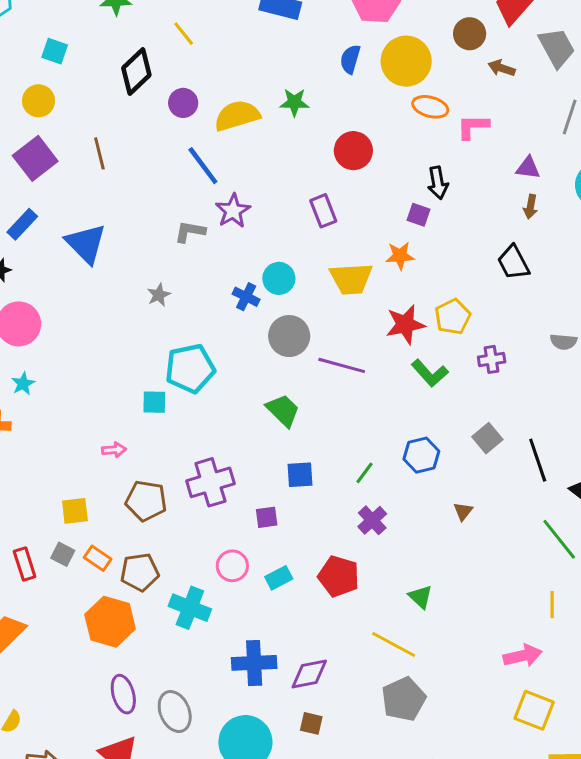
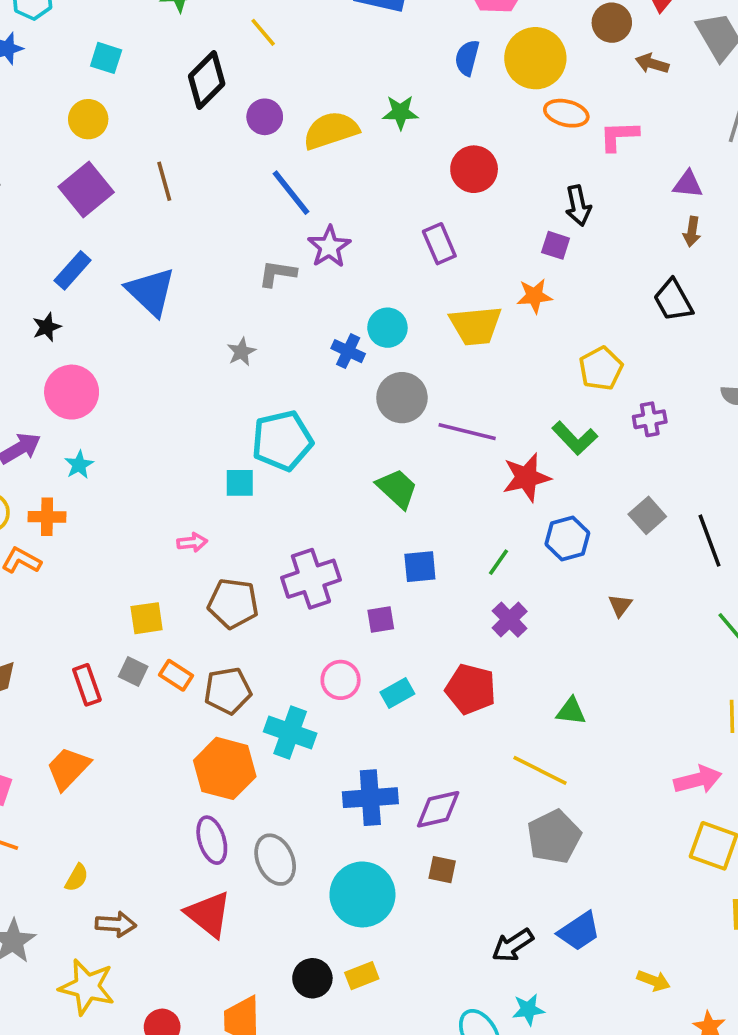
red star: (405, 324) -> (526, 477), moved
green triangle: (420, 597) -> (571, 711), turned -35
orange hexagon: (110, 622) -> (225, 768), moved

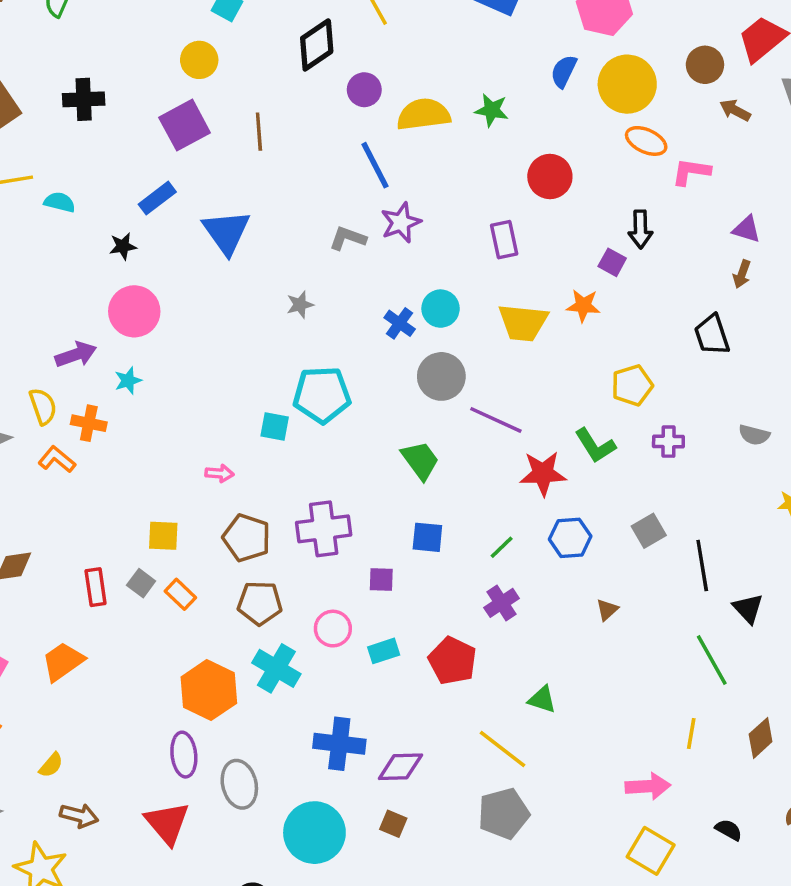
brown pentagon: (228, 691) -> (260, 603), moved

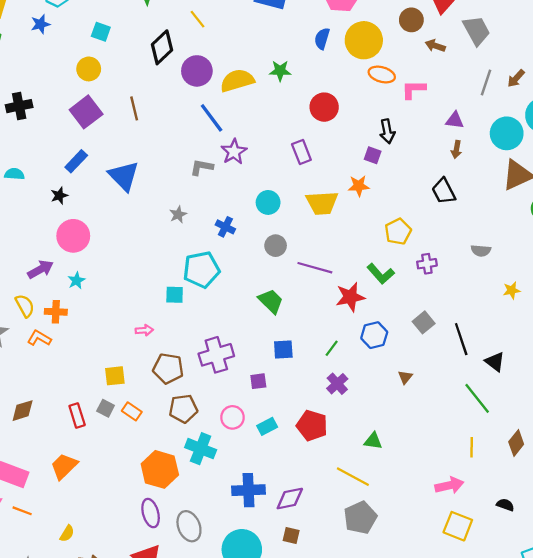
purple circle: (364, 90) -> (197, 71), size x1.4
blue cross: (400, 323) -> (225, 227), moved
gray circle: (441, 376) -> (276, 246), size x0.7

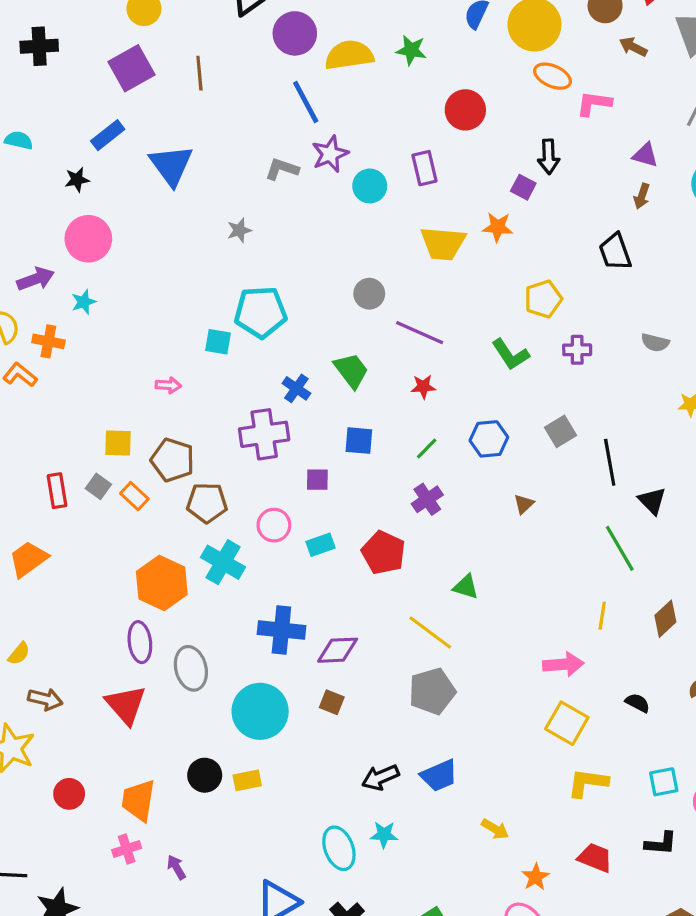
cyan circle: (268, 202) -> (370, 186), moved
blue cross: (225, 227) -> (296, 388), moved
red star: (350, 297) -> (423, 387), moved, size x0.6
brown pentagon: (168, 368) -> (173, 460), moved

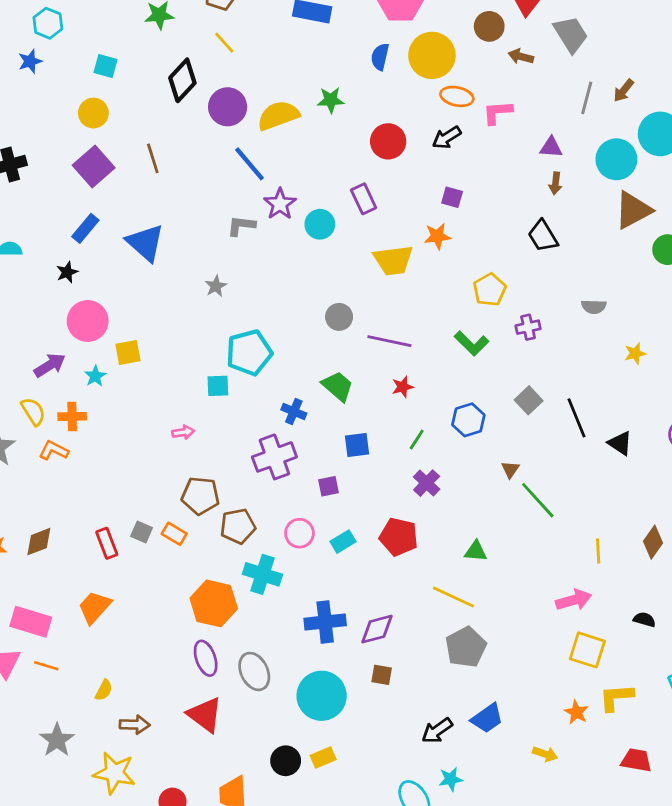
black arrow: (549, 157) -> (447, 138), moved, turned 72
yellow square: (118, 443) -> (128, 353), moved
green line: (620, 548) -> (538, 500), moved
orange star: (536, 877) -> (576, 712), moved

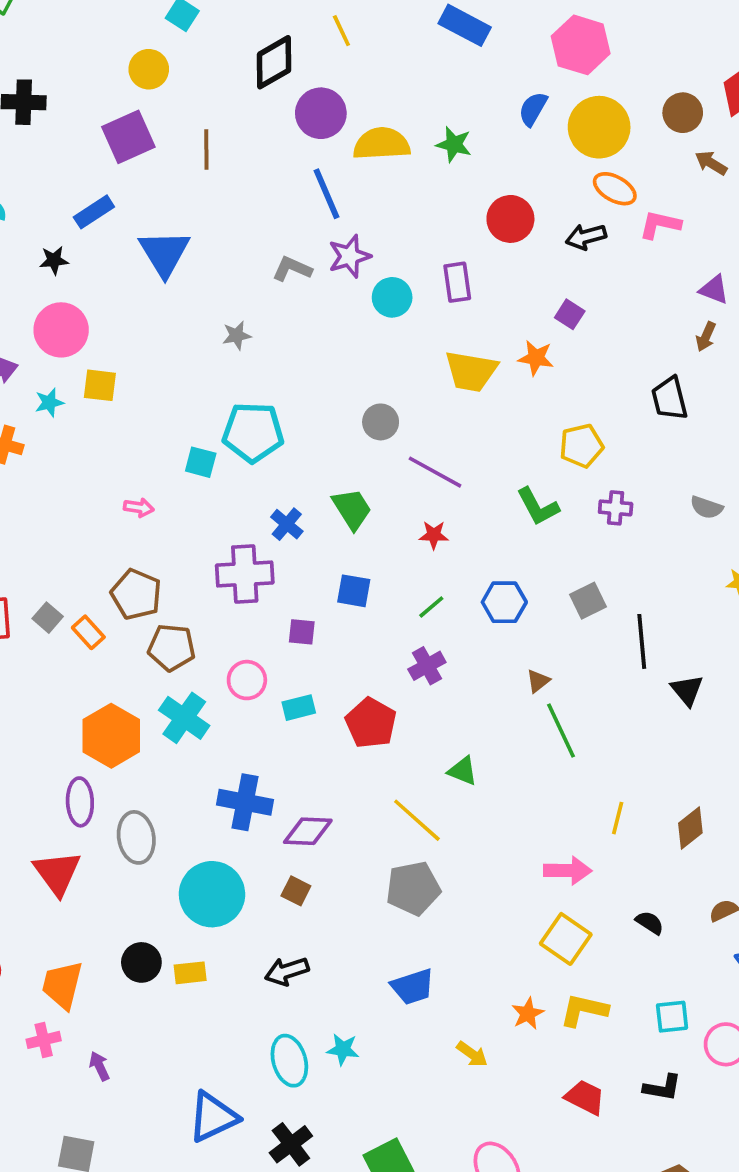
black arrow: (437, 731) -> (287, 971), moved

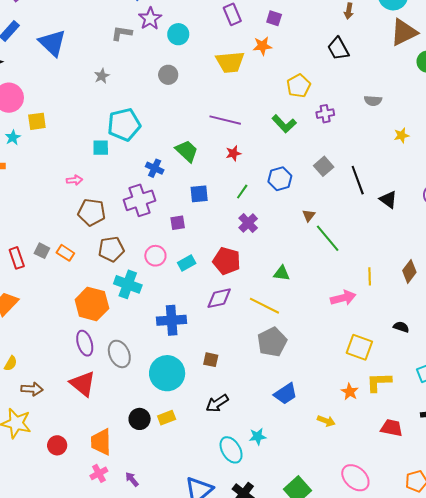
purple rectangle: (457, 282) -> (232, 14), moved
gray circle: (381, 422) -> (168, 75), moved
brown pentagon: (136, 594) -> (92, 212), moved
purple diamond: (308, 831) -> (219, 298), moved
pink arrow: (568, 871) -> (343, 298), moved

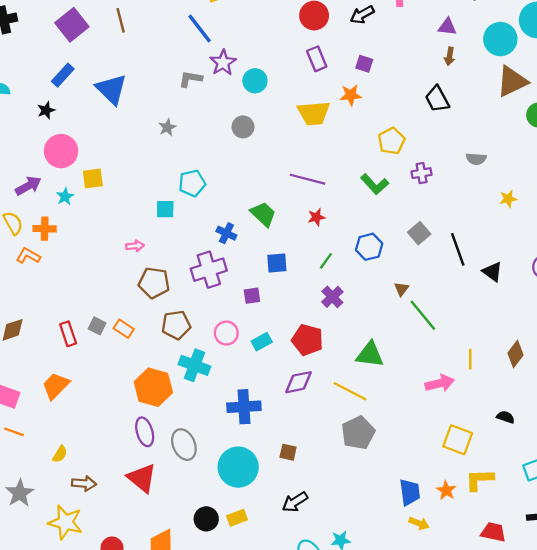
cyan pentagon: (124, 125) -> (192, 183), size x0.7
green triangle: (282, 273) -> (370, 355), size x1.5
blue trapezoid: (286, 394) -> (410, 492), moved, turned -65

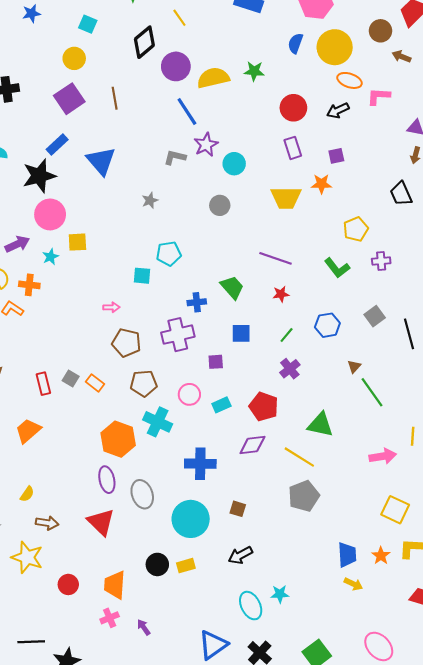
purple square: (364, 64) -> (336, 156), turned -35
black star: (46, 110) -> (39, 176), size x2.0
blue cross: (226, 233) -> (197, 302), turned -36

